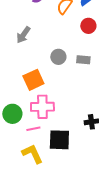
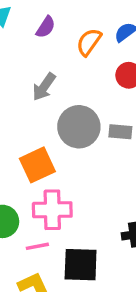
gray arrow: (23, 35) -> (44, 87), moved
gray circle: (58, 57) -> (79, 127), size x1.6

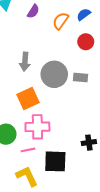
gray arrow: (44, 87) -> (25, 62), moved, turned -30

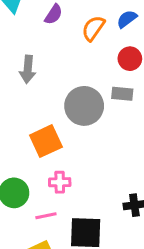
gray arrow: (25, 62) -> (28, 69), moved
gray rectangle: (80, 77) -> (122, 94), moved
pink cross: (37, 127) -> (60, 182), size x0.6

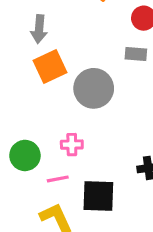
gray circle: (84, 106) -> (94, 88), moved
orange square: (46, 141) -> (50, 66), moved

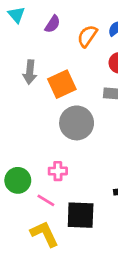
orange square: (50, 66) -> (62, 84), moved
pink line: (58, 179) -> (46, 200), turned 42

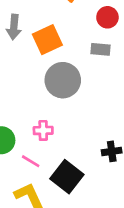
black square: (81, 215) -> (67, 177), turned 36

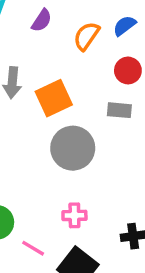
pink cross: (43, 130) -> (74, 215), moved

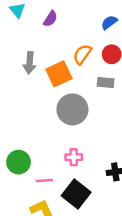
orange semicircle: (87, 36) -> (82, 54), moved
pink line: (33, 248) -> (44, 180), turned -35

